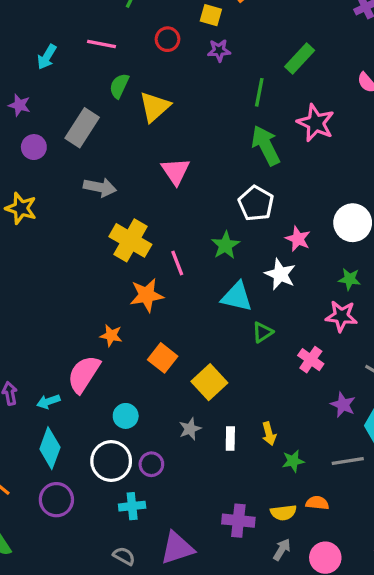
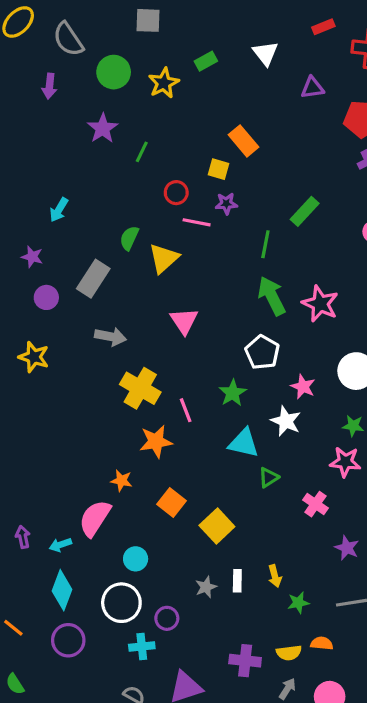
pink line: (101, 44) -> (197, 222), moved
pink star: (316, 123) -> (320, 304), moved
gray star: (190, 429) -> (206, 587), moved
purple circle: (151, 464) -> (167, 618), moved

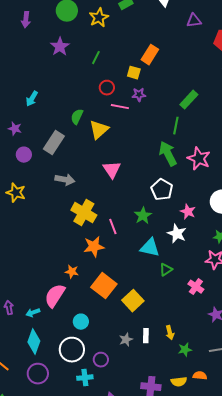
orange rectangle: (244, 141) -> (150, 55), turned 72
green line: (142, 152) -> (96, 58), moved
green line: (265, 244) -> (176, 126), moved
orange square: (172, 503) -> (104, 286), size x1.4

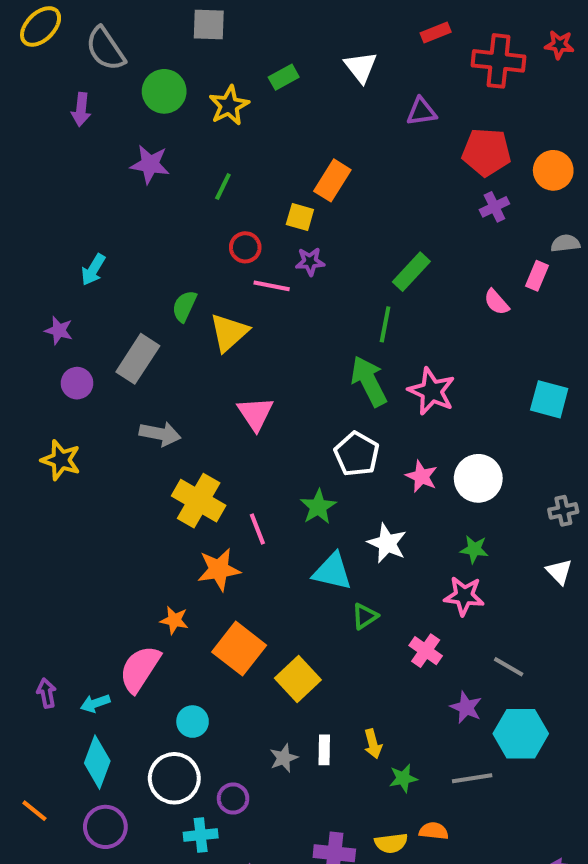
purple star: (60, 47) -> (150, 164), turned -30
pink star: (188, 212) -> (422, 476), moved

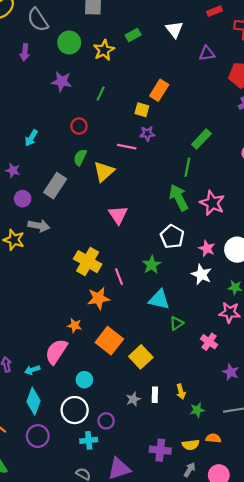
red circle: (245, 247) -> (79, 126), moved
gray arrow: (160, 434) -> (39, 226), moved
white star: (387, 543) -> (201, 275), moved

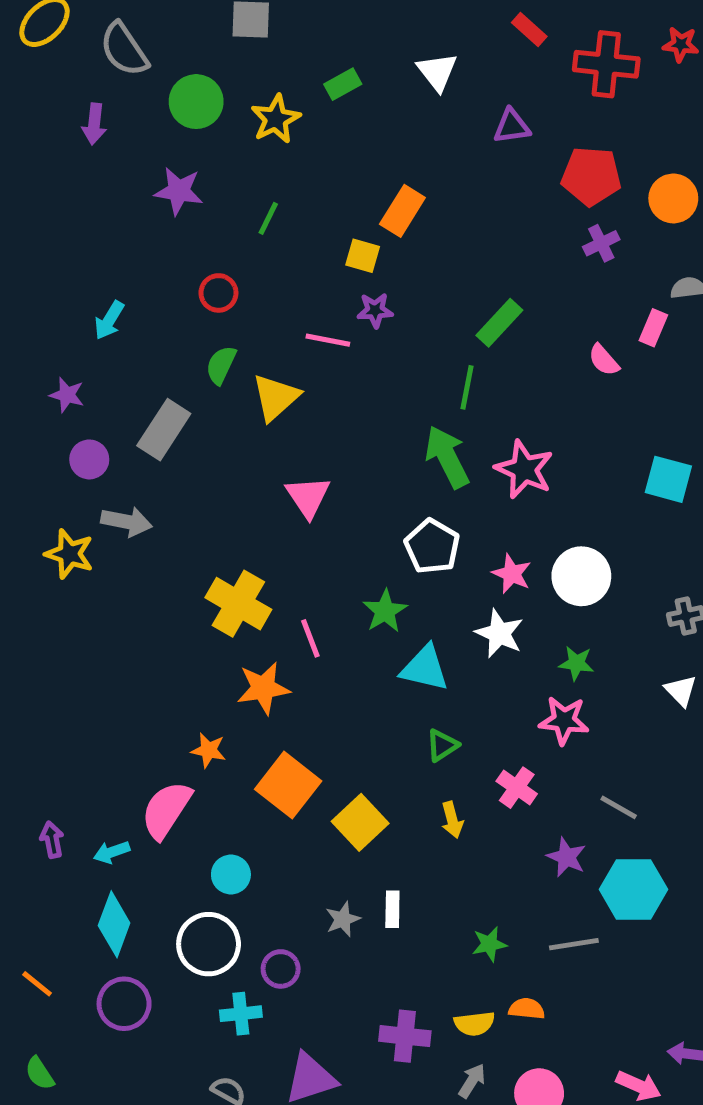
red rectangle: (214, 11) -> (529, 29), turned 64
cyan triangle: (159, 299) -> (425, 668), moved
yellow arrow: (181, 392) -> (452, 820), moved

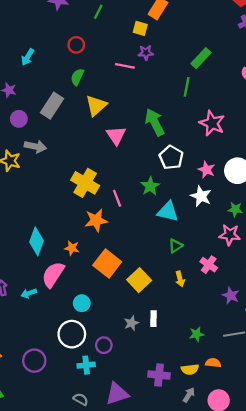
yellow triangle: (276, 397) -> (96, 106), moved
green arrow: (447, 457) -> (155, 122), moved
cyan diamond: (114, 924) -> (36, 241), moved

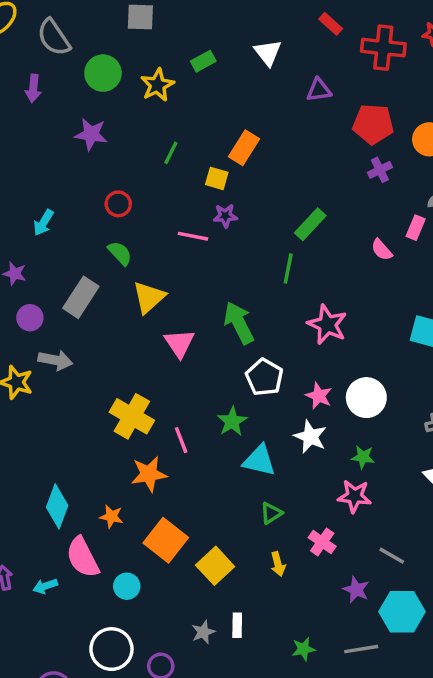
green line: (98, 12) -> (171, 153), moved
green semicircle: (77, 77) -> (120, 253), turned 112
pink semicircle: (53, 275) -> (83, 557), turned -60
cyan circle: (82, 303) -> (127, 586), moved

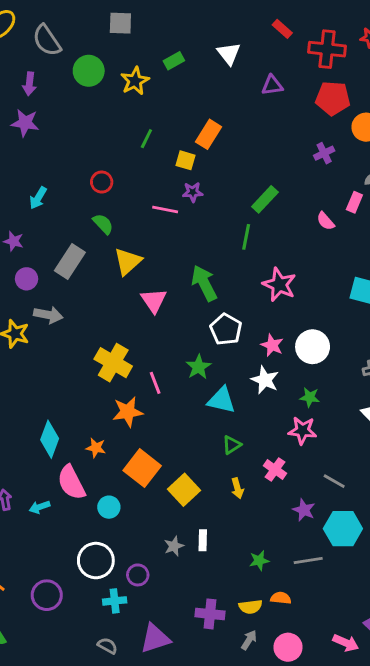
red pentagon: (373, 124) -> (333, 98), moved
purple star: (91, 134) -> (25, 123), moved

